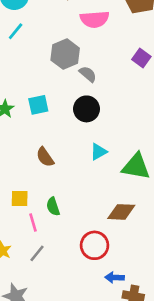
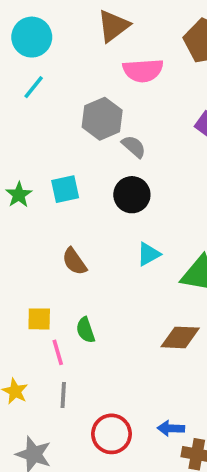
red circle: (95, 245) -> (111, 434), moved
gray line: (37, 253) -> (63, 395), turned -36

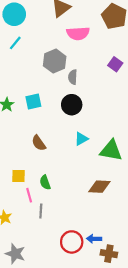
gray semicircle: (134, 146) -> (73, 77), turned -128
gray line: (63, 395) -> (41, 211), moved
red circle: (111, 434) -> (72, 242), moved

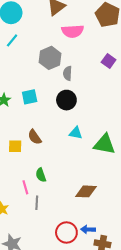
cyan triangle: (81, 139) -> (76, 133), turned 40
yellow square: (18, 176) -> (15, 146), moved
brown diamond: (99, 187) -> (86, 191), moved

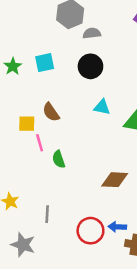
gray semicircle: (68, 73) -> (92, 33), turned 80
pink line: (25, 187) -> (40, 143), moved
gray line: (37, 203) -> (47, 214), moved

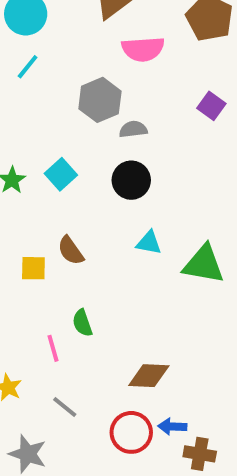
cyan square: (45, 63) -> (61, 174), turned -30
pink line: (40, 143) -> (53, 348), moved
brown diamond: (115, 180) -> (149, 376), moved
gray line: (47, 214) -> (65, 407), turned -54

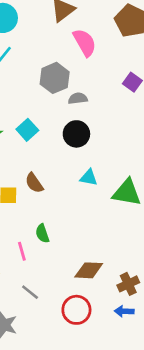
pink semicircle: (143, 49) -> (85, 43), turned -116
blue arrow: (172, 427) -> (124, 311), moved
brown cross: (200, 454) -> (128, 284), moved, turned -35

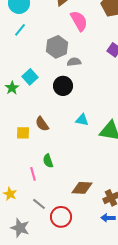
cyan square: (27, 130) -> (30, 77), moved
black circle: (76, 134) -> (63, 86), moved
red circle: (76, 310) -> (61, 217), moved

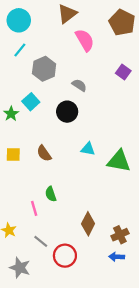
gray hexagon: (57, 47) -> (44, 69), moved
gray semicircle: (74, 62) -> (79, 85), turned 40
yellow square: (23, 133) -> (13, 154), moved
brown diamond: (82, 188) -> (88, 224), turned -65

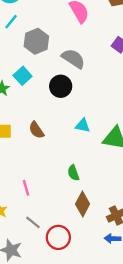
gray semicircle: (79, 85) -> (73, 59), size x1.5
green semicircle: (51, 194) -> (73, 173), moved

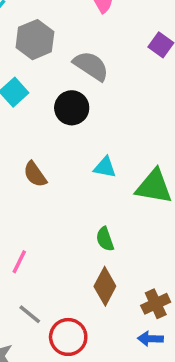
green semicircle: (73, 173) -> (105, 239), moved
pink line: (26, 188) -> (19, 262), turned 42

